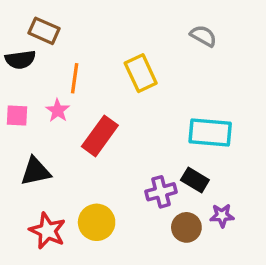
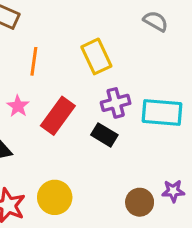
pink star: (58, 110) -> (18, 106), moved
black rectangle: (195, 180) -> (104, 135), moved
purple cross: (161, 192) -> (116, 103), moved

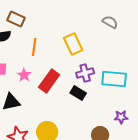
purple star: (173, 191) -> (121, 117), moved

